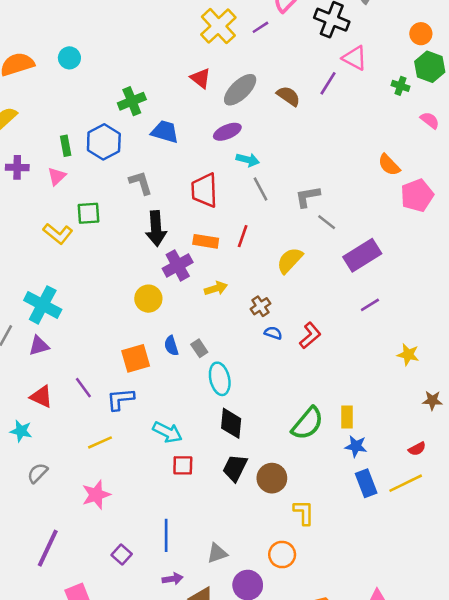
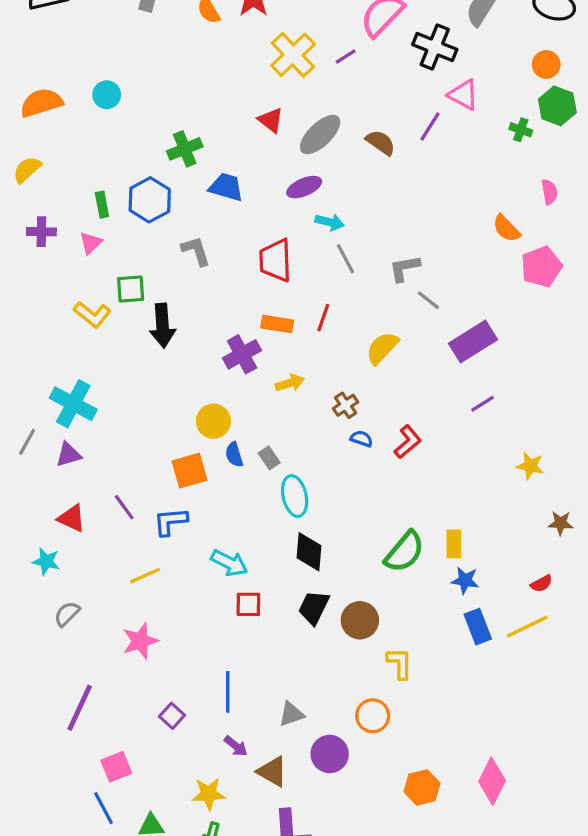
pink semicircle: (430, 120) -> (549, 192), moved, turned 42
black arrow: (156, 229) -> (162, 326), moved
yellow circle: (148, 299) -> (213, 421), moved
purple arrow: (173, 579) -> (236, 746), turned 48

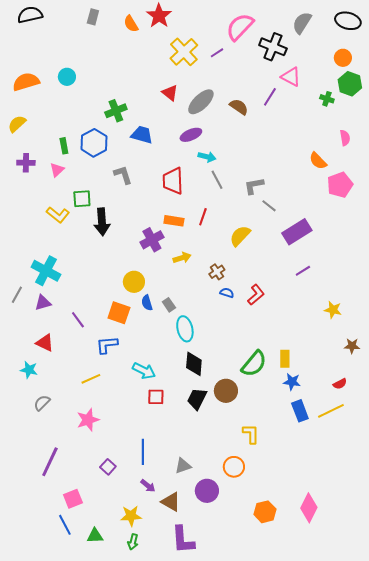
orange square: (190, 471) -> (119, 313), turned 35
purple line: (124, 507) -> (78, 320), moved
brown circle: (360, 620) -> (226, 391), moved

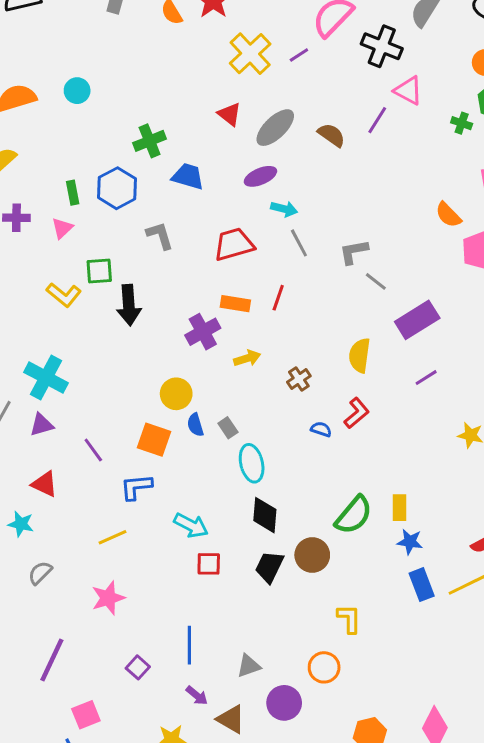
red trapezoid: (173, 181) -> (234, 244), turned 76
yellow semicircle: (240, 236) -> (360, 355), moved, turned -35
blue semicircle: (227, 293) -> (321, 429), moved

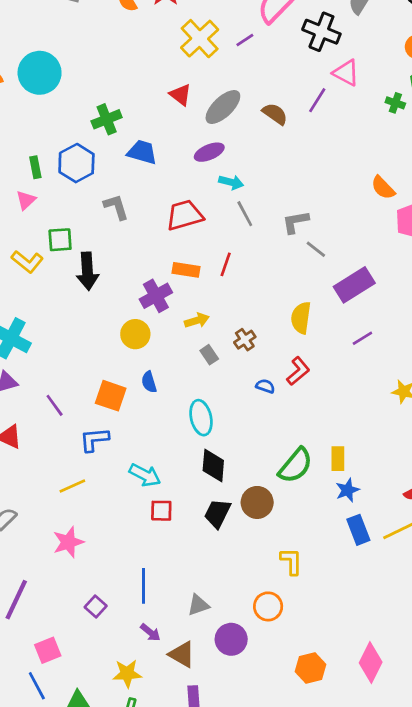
cyan circle: (77, 91) -> (40, 73), size x1.8
yellow circle: (176, 394) -> (135, 334), moved
gray rectangle: (228, 428) -> (209, 355), moved
blue star: (410, 542) -> (347, 490), turned -30

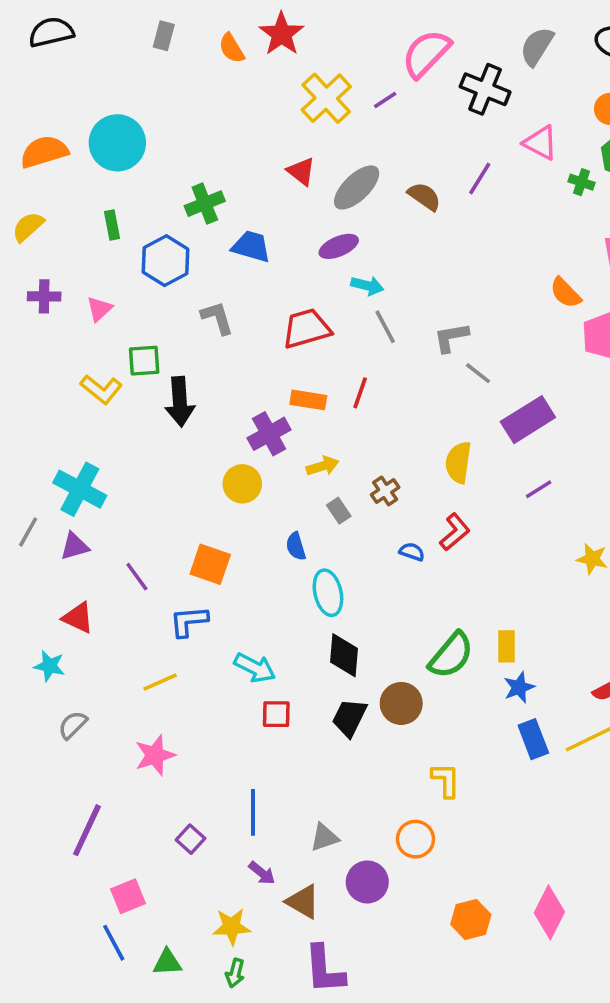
pink triangle: (346, 73) -> (540, 143), moved
green rectangle: (35, 167) -> (112, 225), moved
blue semicircle: (149, 382) -> (296, 546), moved

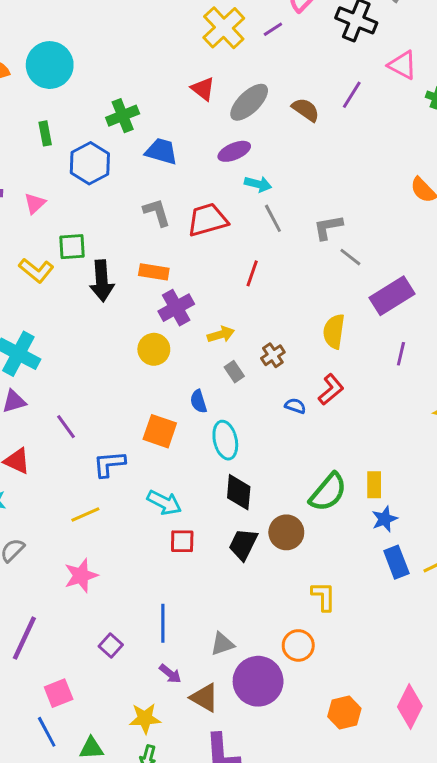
gray L-shape: (217, 318) -> (157, 212), moved
orange rectangle: (308, 400) -> (154, 272), moved
purple line: (539, 489) -> (401, 354), turned -45
orange square: (210, 564) -> (160, 431), moved
purple circle: (367, 882) -> (258, 681), size x1.4

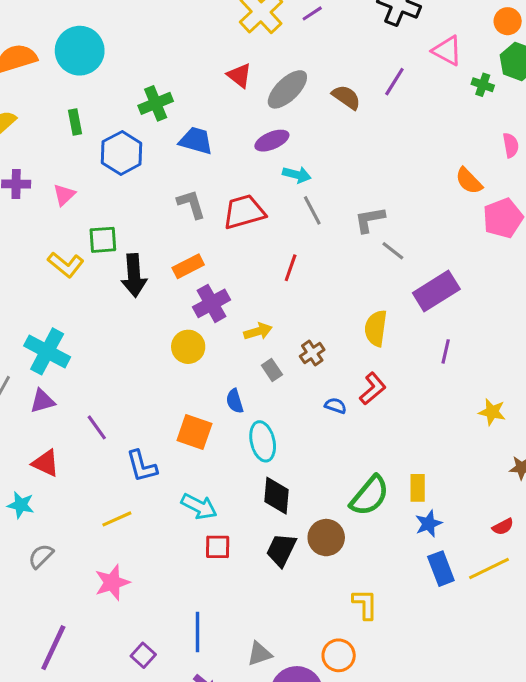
orange rectangle: (154, 272) -> (188, 266), turned -36
blue L-shape: (109, 464) -> (142, 466), turned -100

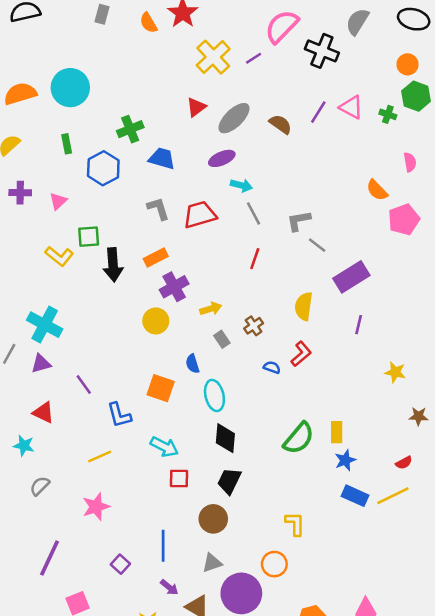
pink triangle: (447, 51) -> (351, 107), moved
red triangle: (239, 75) -> (196, 107), turned 45
red line: (291, 268) -> (255, 259), moved
brown circle: (326, 538) -> (213, 519), moved
blue rectangle: (441, 569) -> (355, 496), turned -45

